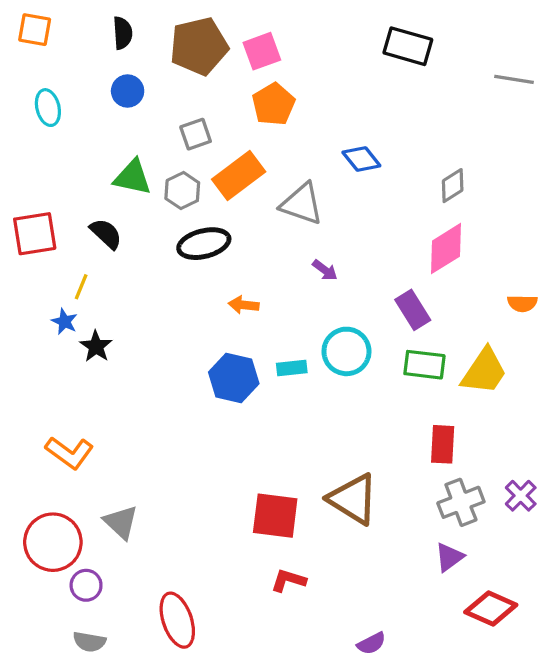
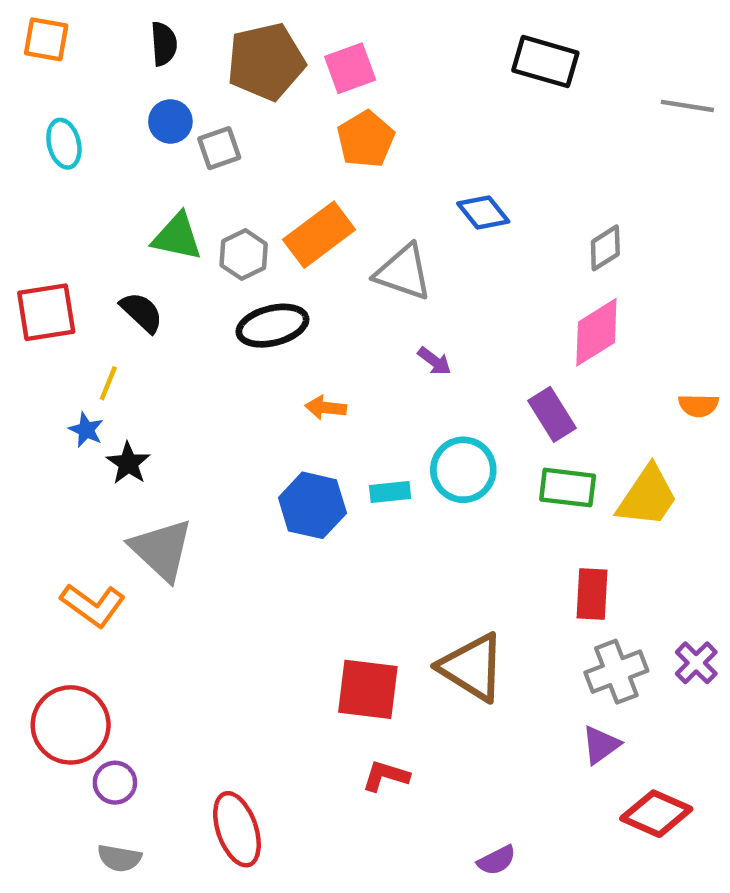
gray square: (196, 134) -> (219, 148), moved
gray triangle: (121, 522) -> (162, 550), moved, size x1.4

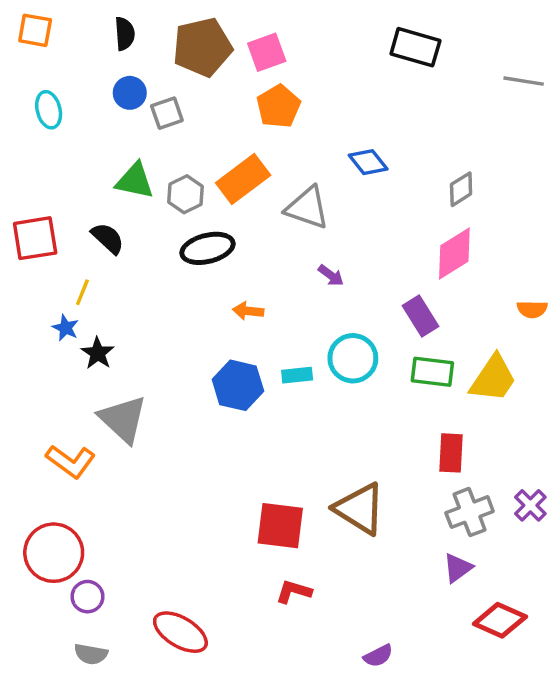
red ellipse: (237, 829) -> (180, 632), turned -40

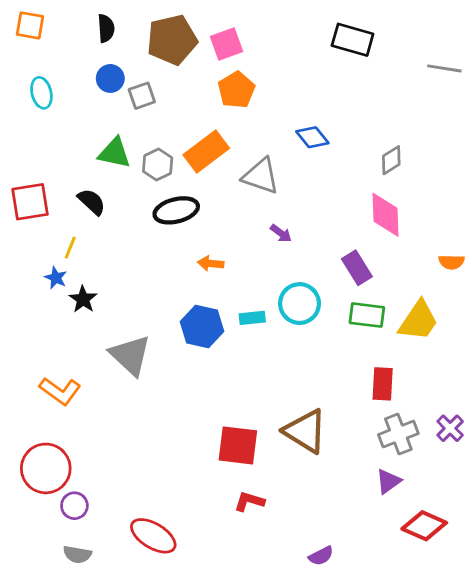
pink diamond: (454, 253) -> (386, 215), turned -60
gray triangle: (123, 419) -> (130, 355), moved

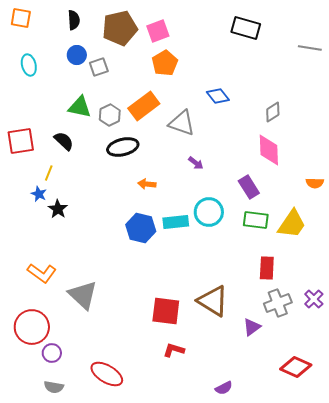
cyan rectangle: (252, 318) -> (176, 222), size x1.4
gray triangle: (130, 355) -> (83, 295), moved
purple triangle: (388, 481) -> (252, 327), moved

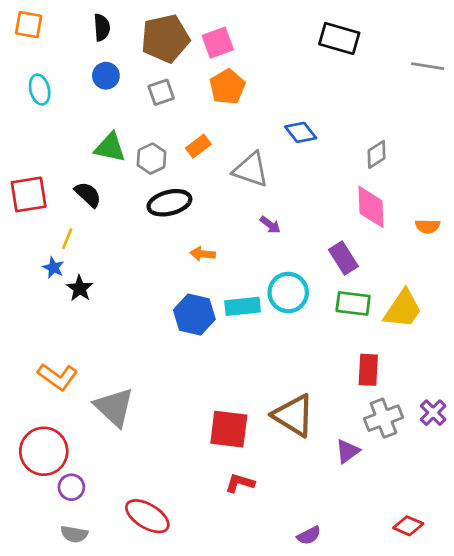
gray square: (99, 67) -> (161, 92), moved
orange rectangle: (144, 106) -> (198, 146), size x0.6
orange semicircle: (315, 183) -> (428, 226), moved
red diamond: (296, 367) -> (408, 526), moved, size x0.7

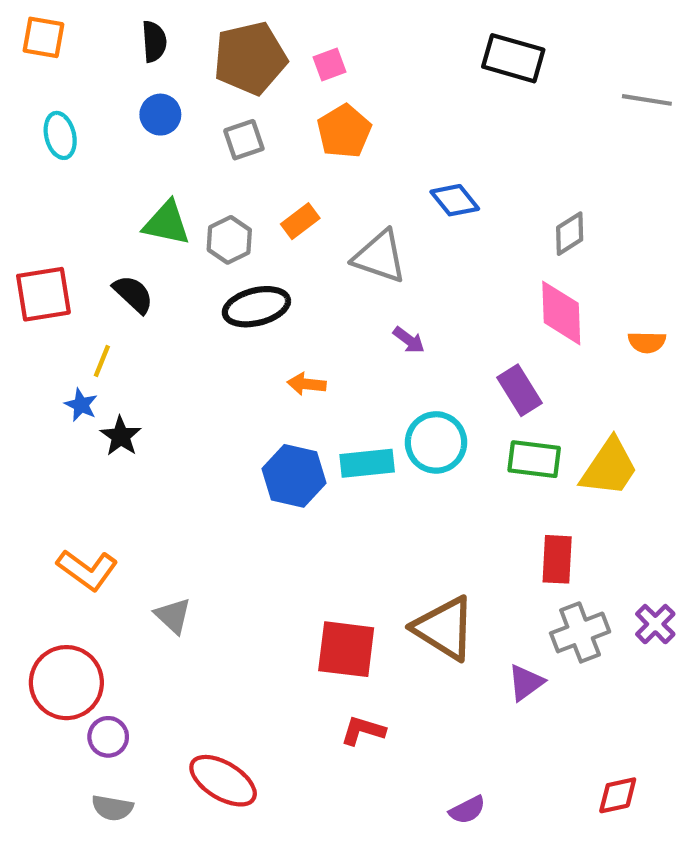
pink square: (218, 43) -> (330, 64), size x0.7
gray triangle: (114, 407) -> (173, 616), size x0.6
red diamond: (408, 526) -> (618, 795), turned -36

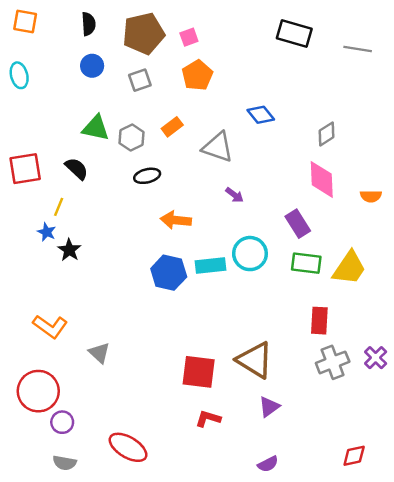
gray line: (647, 100) -> (358, 49), moved
cyan ellipse: (60, 135) -> (19, 75), moved
black ellipse: (256, 307) -> (147, 176), size x0.7
orange arrow: (307, 384) -> (176, 220), size x1.4
purple triangle: (526, 683) -> (269, 407), moved

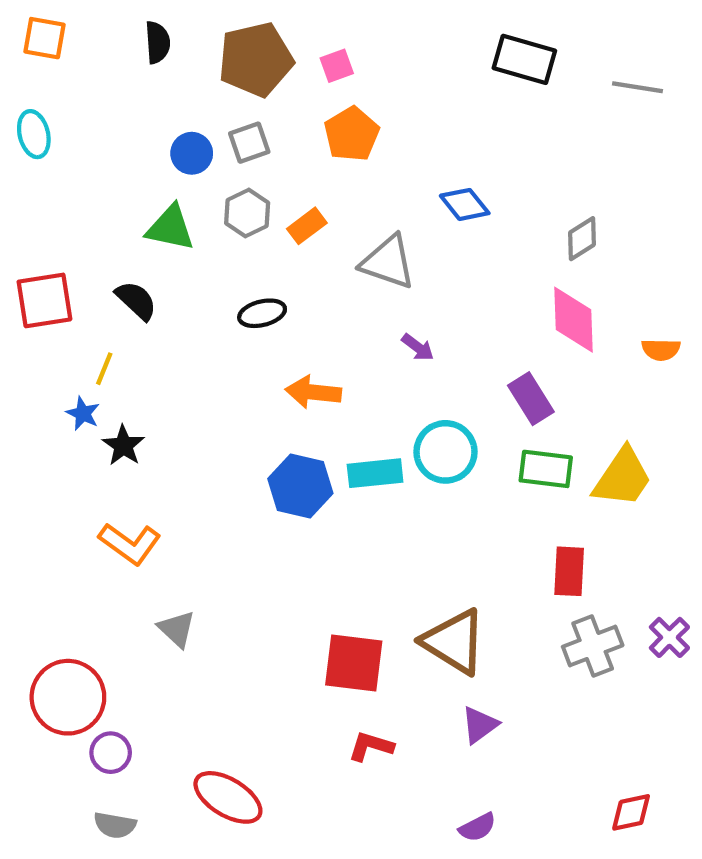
blue circle: (92, 66) -> (192, 153), moved
gray hexagon: (132, 138) -> (247, 213), moved
orange L-shape: (50, 327) -> (130, 544), moved

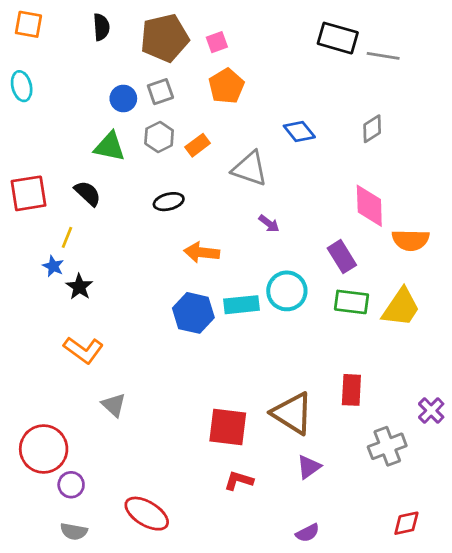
gray line: (637, 87) -> (383, 56), moved
gray diamond: (582, 239) -> (372, 129), moved
orange semicircle: (661, 350) -> (411, 240), moved, size x1.5
red rectangle: (569, 571) -> (351, 390), moved
gray cross: (593, 646) -> (387, 446), moved

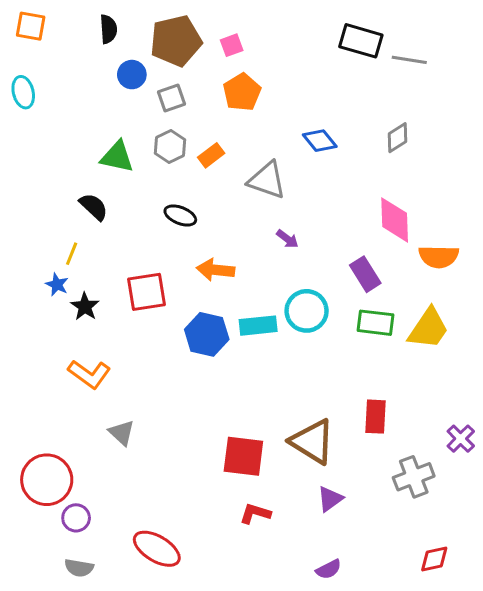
blue circle: (123, 99) -> (132, 75), moved
red square: (28, 193) -> (147, 292), moved
black ellipse: (169, 202) -> (180, 215), turned 36

